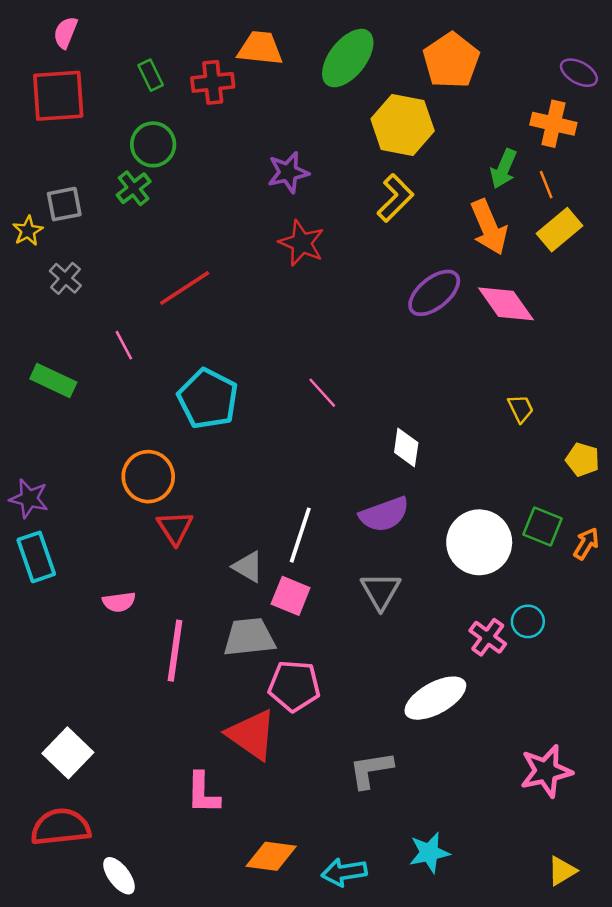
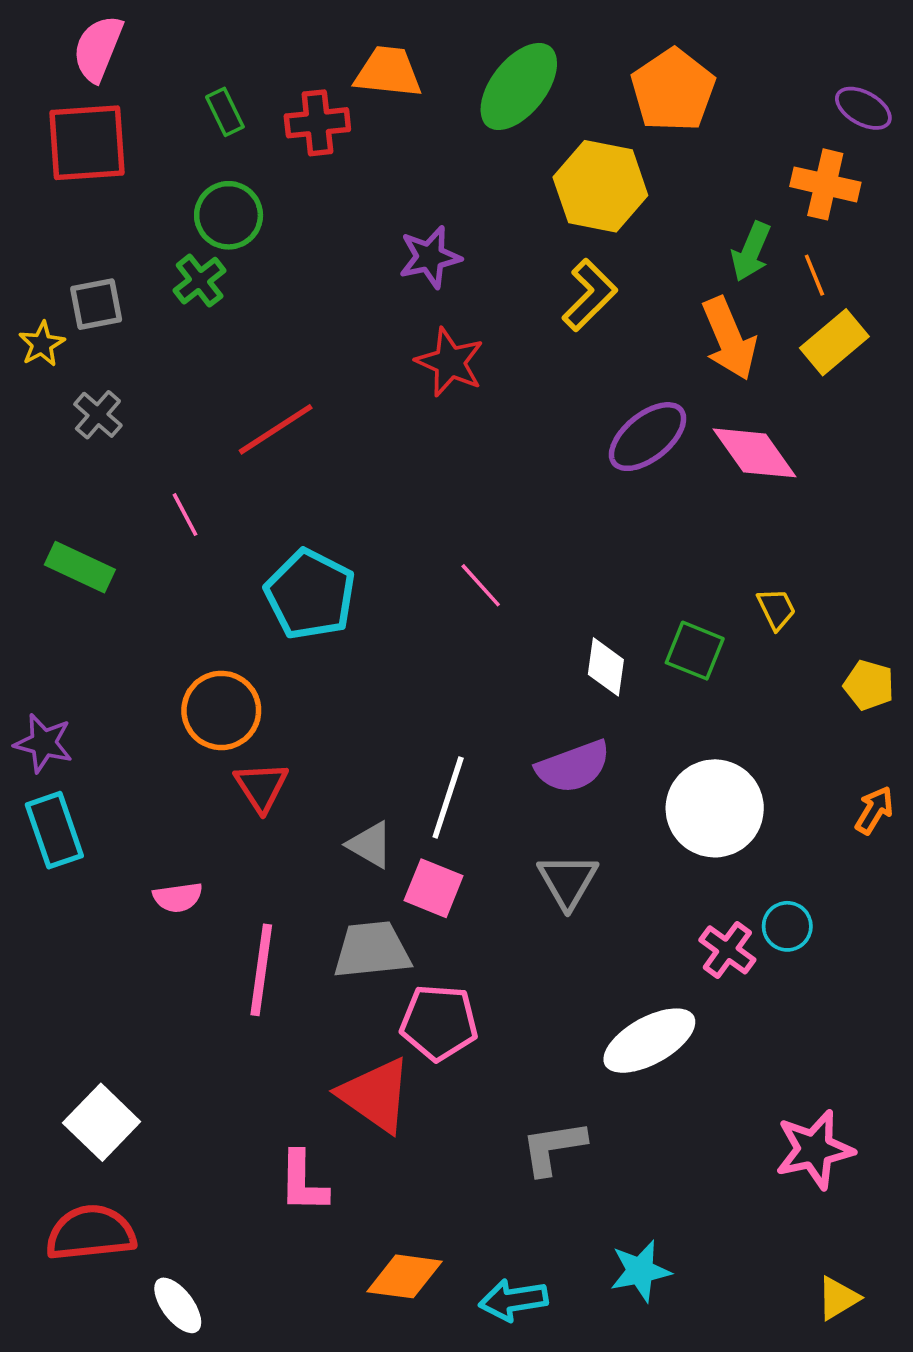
pink semicircle: (65, 32) -> (98, 48), size x1.4
green square: (542, 527) -> (695, 651), moved

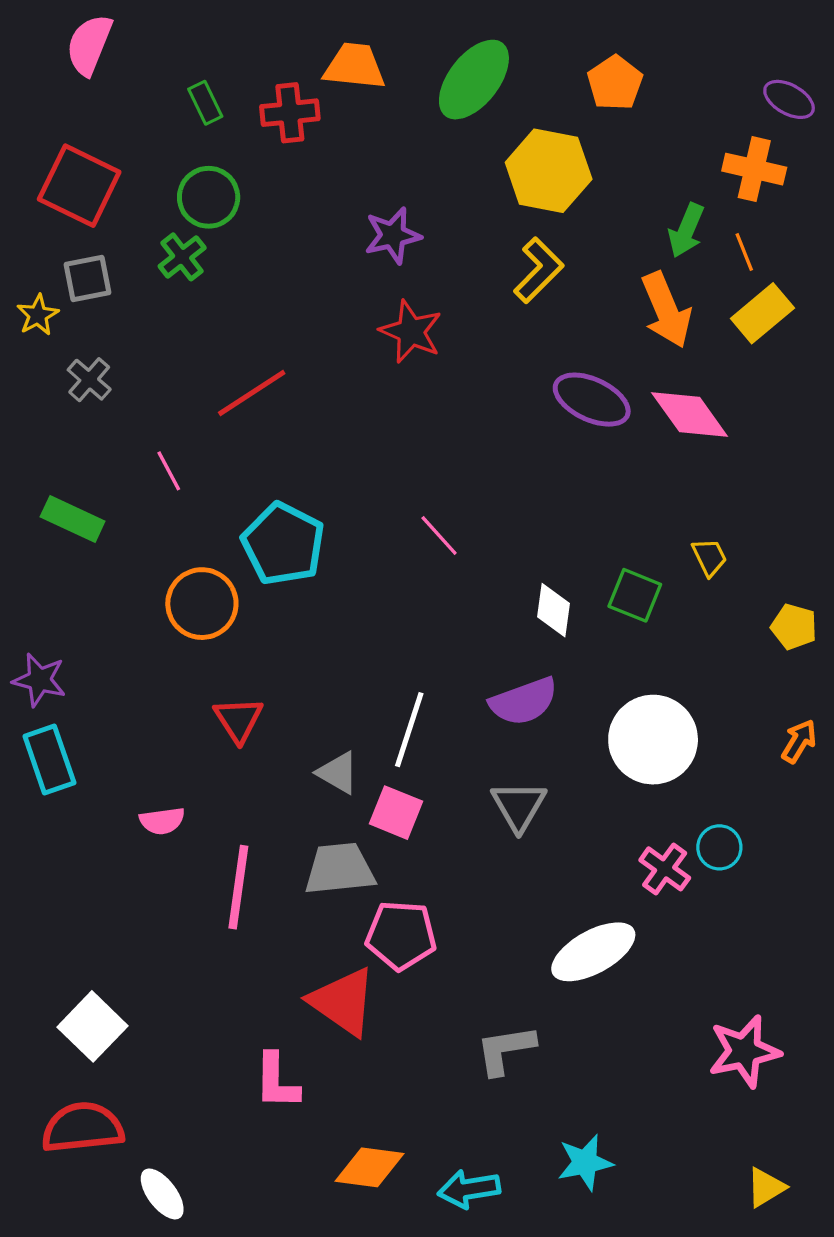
orange pentagon: (673, 90) -> (615, 83), size x0.7
red square: (87, 143) -> (79, 186), moved, turned 30
purple ellipse: (648, 437) -> (592, 400), turned 64
orange circle: (221, 710) -> (202, 604), moved

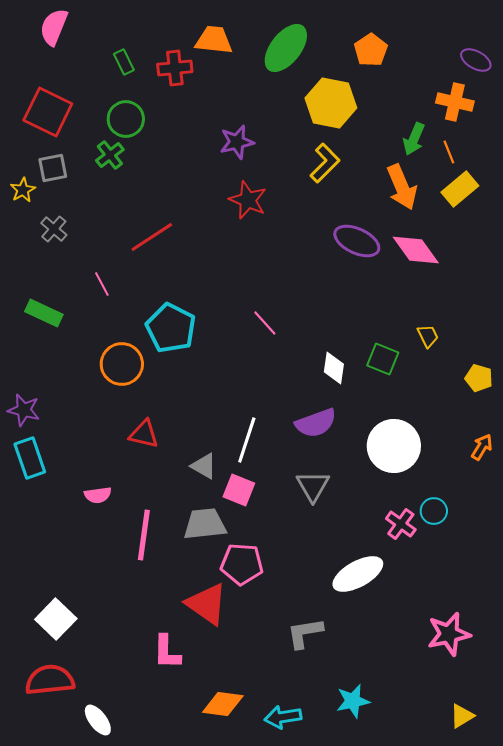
red triangle: (238, 720) -> (144, 434), turned -44

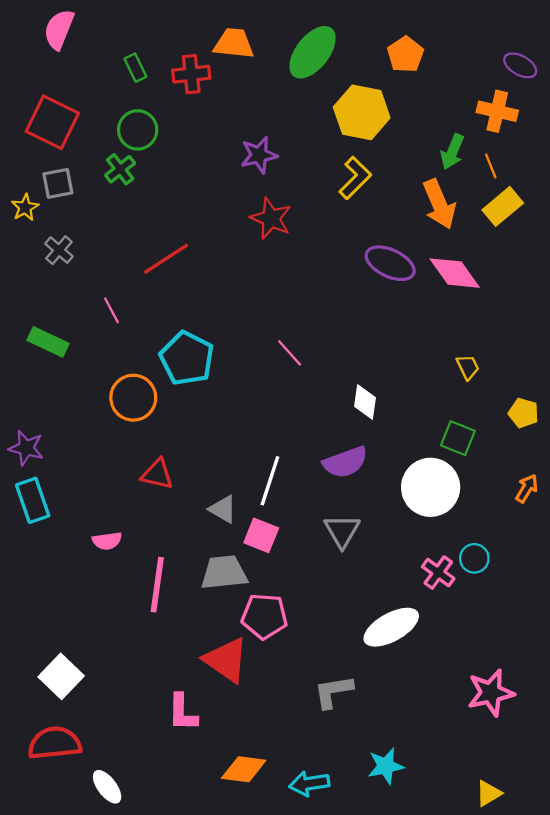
green square: (383, 359) -> (458, 438), moved
yellow triangle: (462, 716) -> (488, 793), moved

